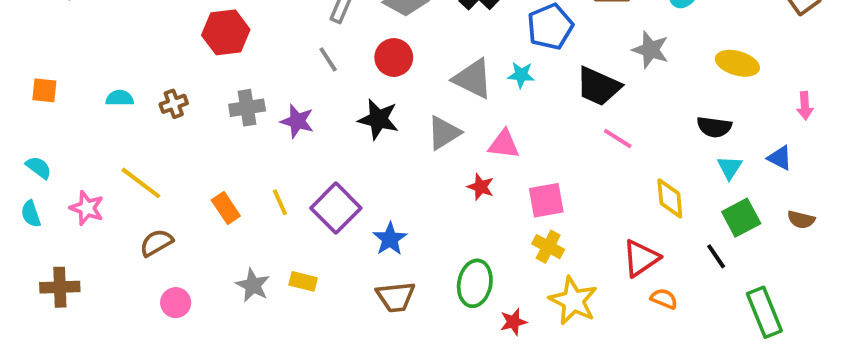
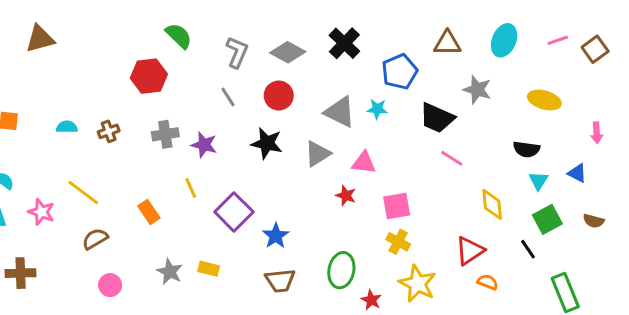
yellow line: (280, 202) -> (191, 188), moved
red star: (513, 322) -> (371, 300), turned -30

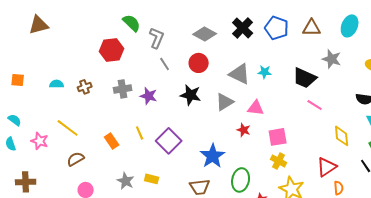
gray L-shape: (237, 52) -> (157, 38), moved
blue pentagon: (400, 72) -> (277, 28), moved, turned -30
yellow line: (191, 188) -> (140, 133), moved
blue star: (276, 236) -> (213, 156), moved, size x1.4
orange semicircle: (488, 282) -> (339, 188), turned 64

